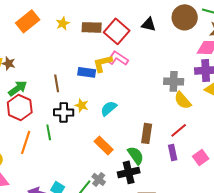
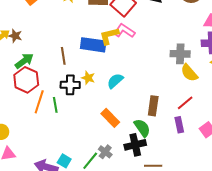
blue rectangle: (87, 72) -> (93, 45), size x1.4
orange line: (26, 142) -> (39, 102), moved

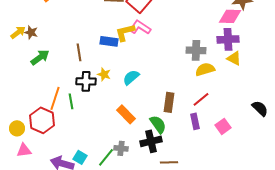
blue rectangle: (93, 45) -> (109, 41), size x0.7
yellow semicircle: (189, 73) -> (205, 69), turned 114
red hexagon: (26, 80) -> (42, 120), moved
gray cross: (105, 152) -> (121, 148), turned -32

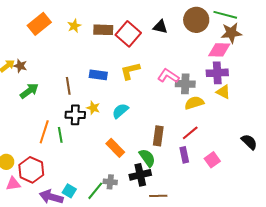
pink L-shape: (140, 27) -> (168, 76), moved
yellow L-shape: (125, 32) -> (130, 71), moved
red hexagon: (42, 120) -> (31, 170), moved

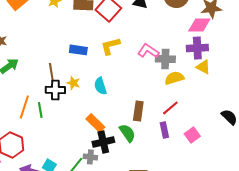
brown line: (68, 86) -> (51, 72), moved
cyan semicircle: (120, 111) -> (100, 86), turned -66
black cross: (140, 175) -> (103, 142), moved

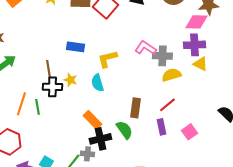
yellow L-shape: (110, 46) -> (107, 59), moved

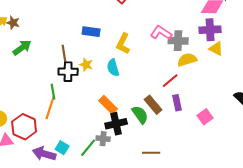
yellow L-shape: (107, 59) -> (123, 44), turned -50
orange line: (21, 104) -> (50, 108), moved
red line: (167, 105) -> (170, 81), moved
brown rectangle: (135, 108) -> (153, 105), moved, turned -48
purple rectangle: (161, 127) -> (177, 103), moved

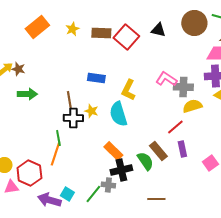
green arrow: (22, 48) -> (27, 94), turned 36
cyan semicircle: (113, 68) -> (118, 114), size x1.4

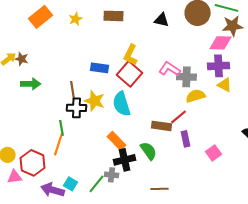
brown rectangle: (101, 33) -> (114, 16), moved
red square: (126, 37) -> (130, 74), moved
yellow L-shape: (128, 90) -> (131, 55), moved
yellow star: (91, 111) -> (95, 101), size x1.5
brown rectangle: (158, 151) -> (162, 126), moved, turned -42

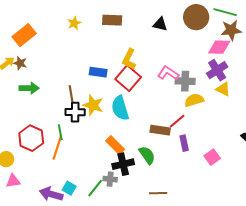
orange rectangle: (41, 17) -> (24, 35), moved
purple cross: (219, 66) -> (217, 70), turned -30
red hexagon: (33, 163) -> (31, 138), moved

